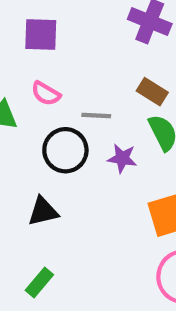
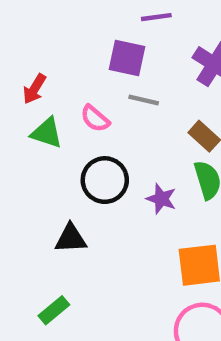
purple square: (41, 35) -> (127, 58), moved
gray line: (96, 115) -> (144, 100), moved

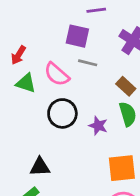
pink semicircle: (95, 119) -> (57, 74), size x1.4
black triangle: (71, 238) -> (40, 167), moved

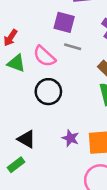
purple star: (98, 126) -> (70, 138), moved
black triangle: (40, 167) -> (26, 139), turned 30

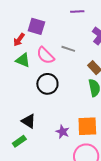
purple square: (64, 22) -> (36, 26), moved
purple star: (70, 138) -> (63, 132), moved

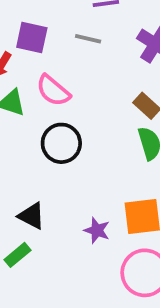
gray line: (68, 49) -> (88, 39), moved

